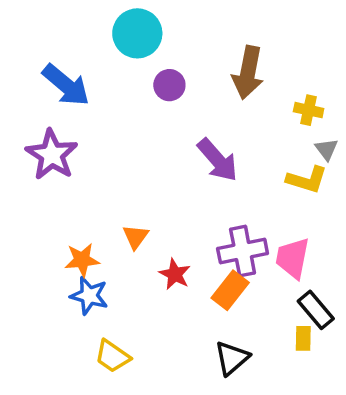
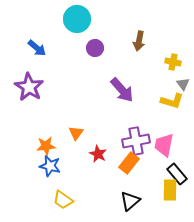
brown arrow: (248, 73) -> (139, 41), size x0.7
blue arrow: (66, 85) -> (37, 48), size x0.7
yellow rectangle: (303, 338) -> (170, 190), size x1.5

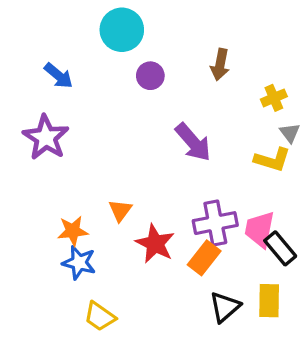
yellow cross: (173, 62) -> (274, 98), turned -35
red star: (98, 154) -> (155, 244), size x1.4
black rectangle: (177, 174) -> (280, 248), moved
black triangle: (130, 201) -> (225, 307), moved

